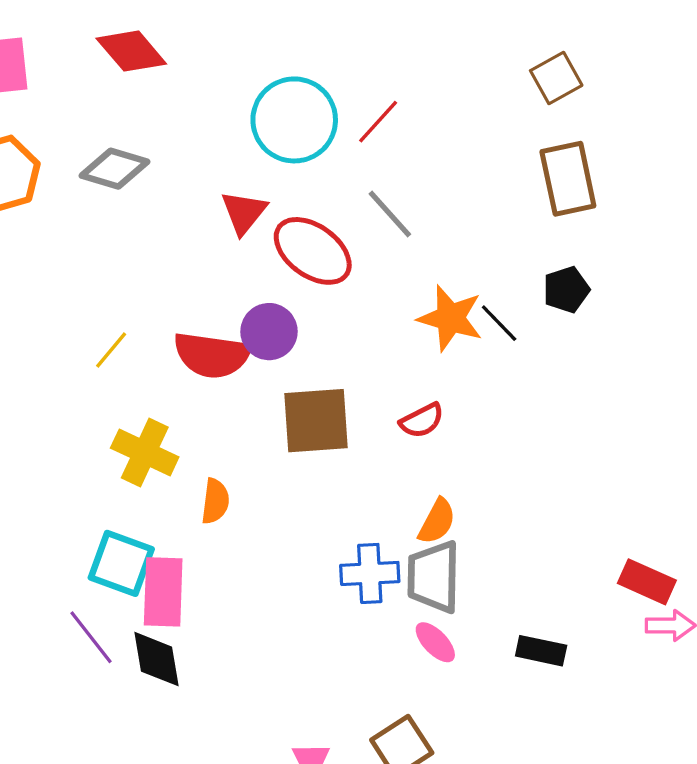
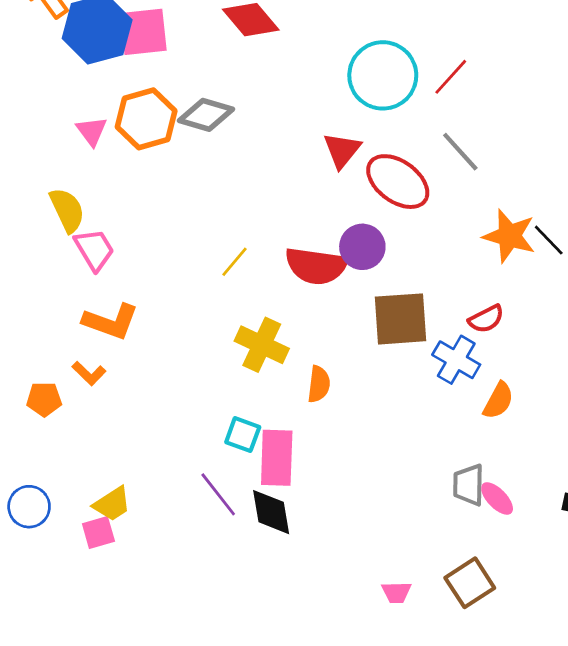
gray diamond: (114, 169) -> (206, 115), moved
cyan square: (121, 563) -> (243, 435), size x0.7
blue cross: (370, 573) -> (456, 360), moved, turned 33
gray trapezoid: (434, 577) -> (468, 485), moved, size x0.7

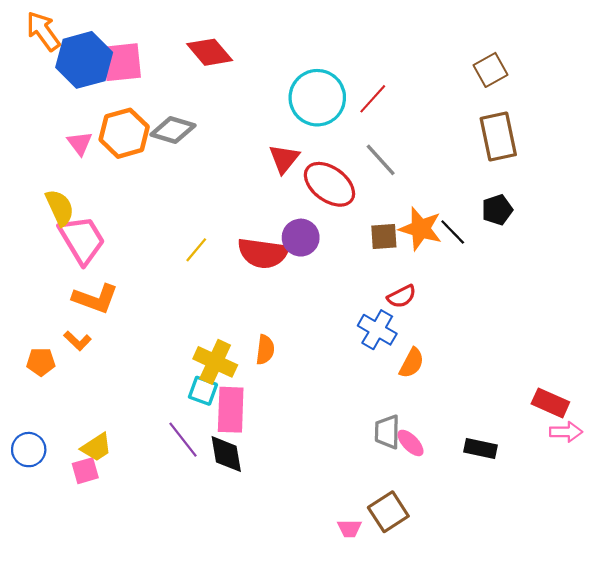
pink trapezoid: (94, 250) -> (82, 240), size x1.4
brown square: (400, 319) -> (384, 236), moved, size x0.6
yellow cross: (262, 345) -> (215, 362), moved
pink trapezoid: (396, 592) -> (349, 528), moved

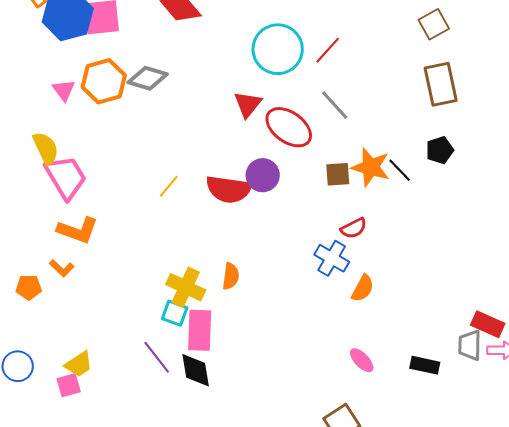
gray trapezoid: (387, 432) -> (470, 345), moved

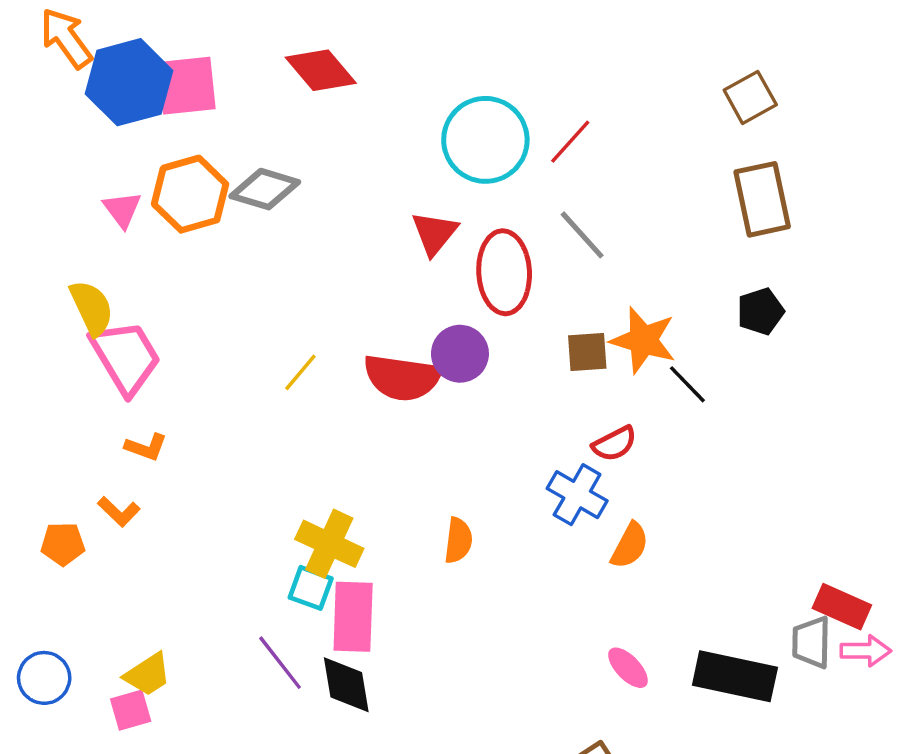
red ellipse: (289, 127) -> (504, 272), turned 51
black line: (400, 170) -> (687, 384), moved
orange L-shape: (78, 230) -> (146, 447), size x0.6
orange semicircle: (231, 276) -> (458, 540), moved
black rectangle: (425, 365) -> (735, 676), size x1.6

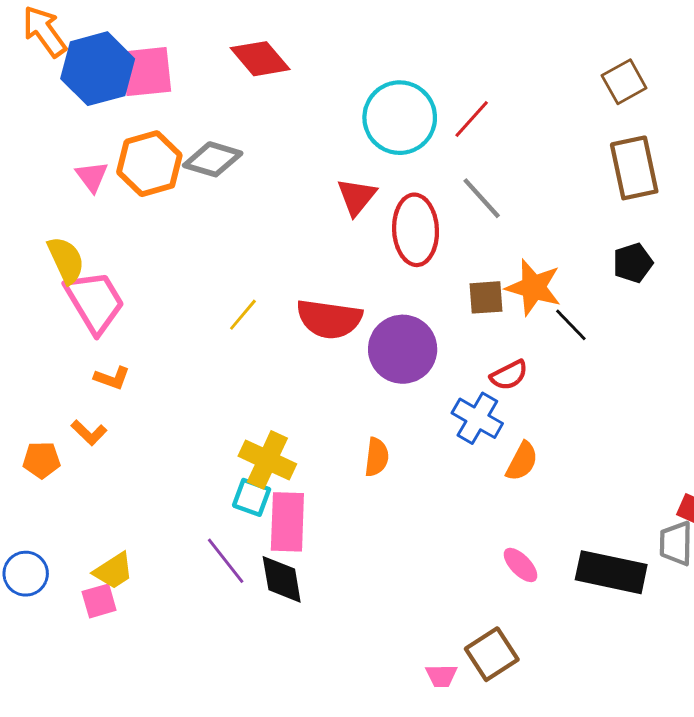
purple circle: (460, 354) -> (403, 349), moved, size x1.4

